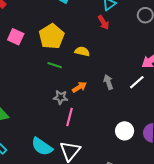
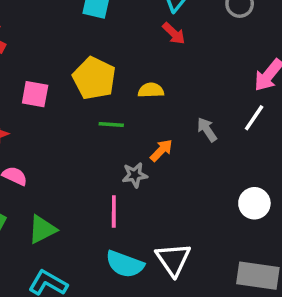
pink line: (70, 117) -> (114, 211), moved

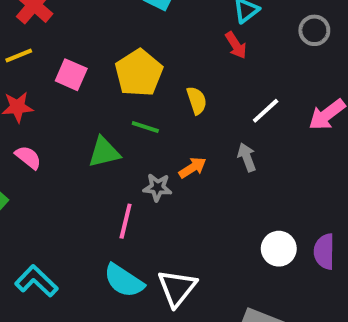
yellow semicircle: (151, 90) -> (197, 100), turned 60
white line: (254, 118) -> (266, 111), moved
green triangle: (42, 229) -> (104, 152), moved

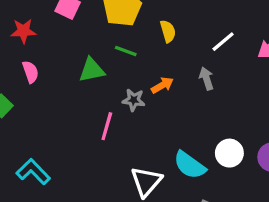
pink semicircle: (28, 157) -> (30, 72), turned 30
cyan semicircle: (124, 281) -> (190, 165), moved

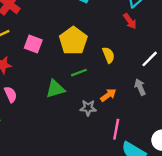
green line: (126, 51) -> (79, 73), turned -35
pink line: (107, 126) -> (116, 129), moved

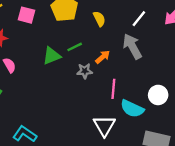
green line: (79, 73) -> (75, 47), moved
gray arrow: (140, 87) -> (132, 46), size x1.6

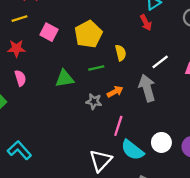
green line: (75, 47) -> (96, 68), moved

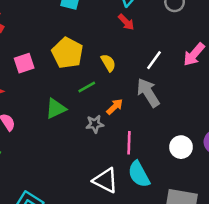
pink square: (49, 32) -> (24, 63), turned -30
cyan semicircle: (132, 150) -> (139, 174), moved, turned 40
white triangle: (101, 161) -> (106, 180), moved, turned -30

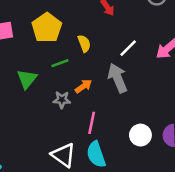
green triangle: (56, 109) -> (27, 79), turned -35

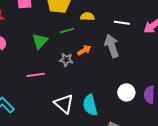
yellow semicircle: (84, 43) -> (87, 16), turned -72
white line: (128, 48) -> (122, 23), turned 49
pink line: (92, 123) -> (36, 75), moved, turned 66

